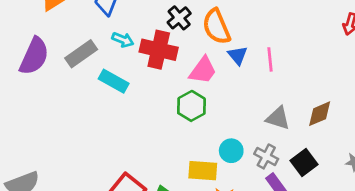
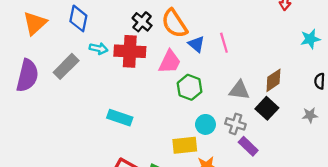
cyan rectangle: (114, 81) -> (120, 118), moved
green hexagon: (191, 106) -> (190, 87), moved
black square: (304, 163) -> (267, 108), moved

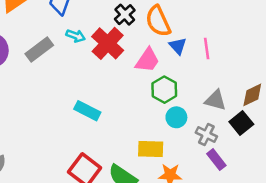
red cross: (130, 51) -> (108, 43), turned 32
cyan circle: (205, 124) -> (176, 117), moved

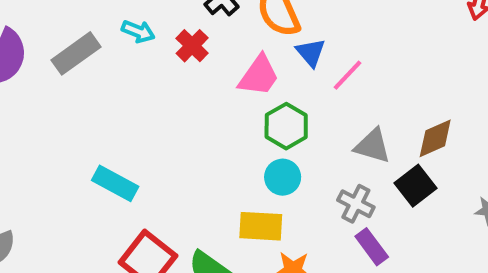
red cross: (108, 43) -> (192, 46), size x0.6
pink line: (207, 48) -> (347, 75), moved, turned 50
cyan rectangle: (87, 111) -> (115, 183), moved
cyan circle: (176, 117) -> (283, 177), moved

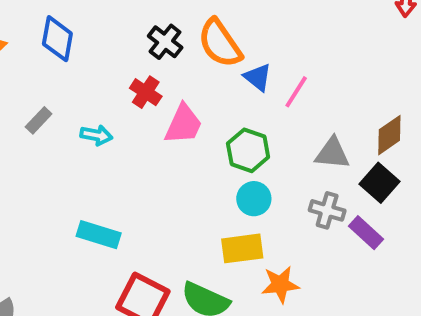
cyan arrow: (138, 31) -> (96, 135), moved
gray rectangle: (76, 53) -> (39, 120), size x0.6
pink trapezoid: (259, 76) -> (183, 124), moved
purple rectangle: (372, 247) -> (366, 233), moved

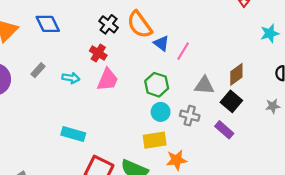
blue diamond: (57, 39) -> (48, 24), turned -35
pink trapezoid: (183, 124) -> (108, 80), moved
gray cross: (327, 210) -> (190, 116), moved

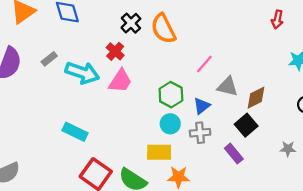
blue triangle: (161, 43) -> (202, 106), moved, turned 35
cyan arrow: (71, 78) -> (82, 73), size x1.8
gray triangle: (204, 85) -> (228, 86), moved
gray star: (273, 106) -> (288, 149), moved
gray cross: (190, 116) -> (200, 133), turned -30

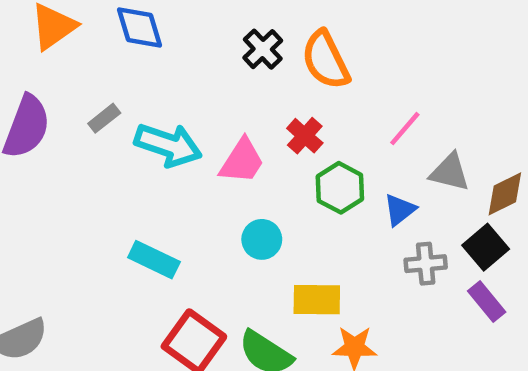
red cross: (115, 51) -> (305, 136), moved
cyan circle: (170, 124) -> (262, 239), moved
gray cross: (200, 133) -> (426, 264), moved
purple rectangle: (234, 154) -> (487, 302), moved

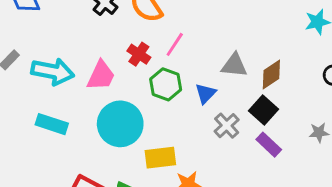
pink line: (405, 129) -> (175, 44), moved
cyan circle: (262, 239) -> (120, 124), size x1.8
cyan rectangle: (154, 260) -> (52, 124), moved
gray cross: (426, 264) -> (227, 126), turned -30

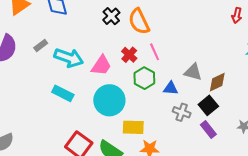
pink line: (175, 44) -> (155, 52), turned -66
blue triangle: (206, 93) -> (171, 88), turned 42
gray cross: (227, 126) -> (182, 112), turned -36

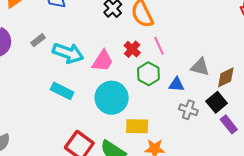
purple rectangle: (208, 129) -> (229, 124), moved

